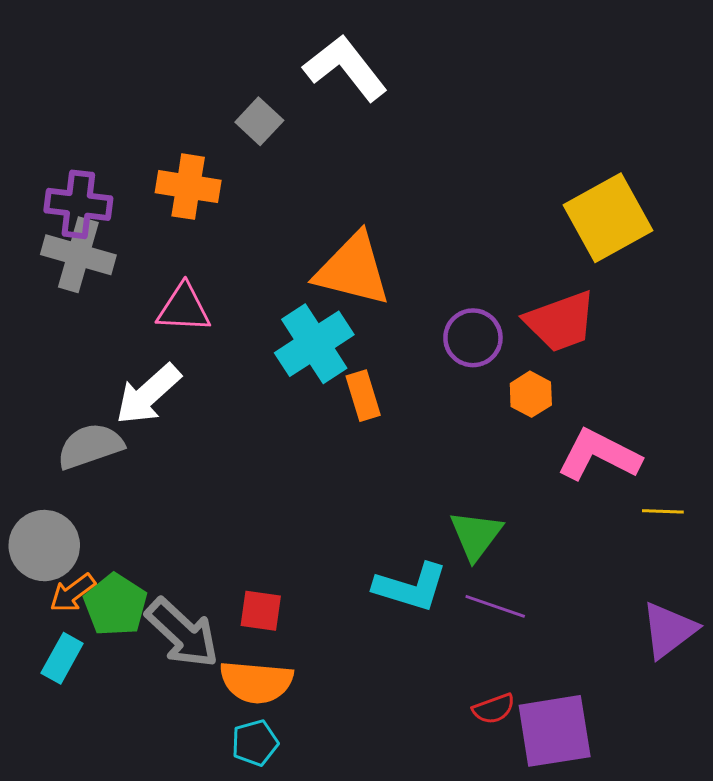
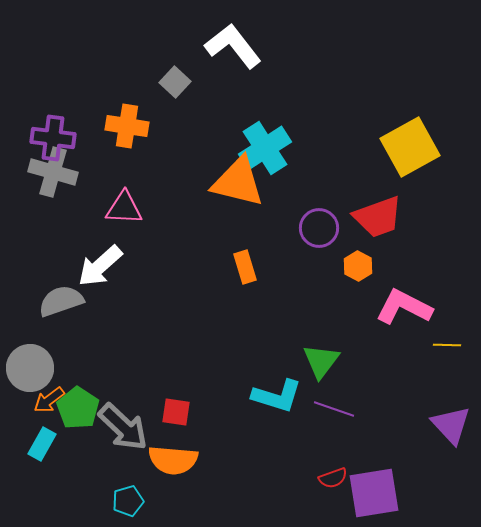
cyan cross: (314, 344) -> (265, 148), moved
purple triangle: (669, 630) -> (451, 425), turned -36
cyan pentagon: (255, 743) -> (128, 501), moved

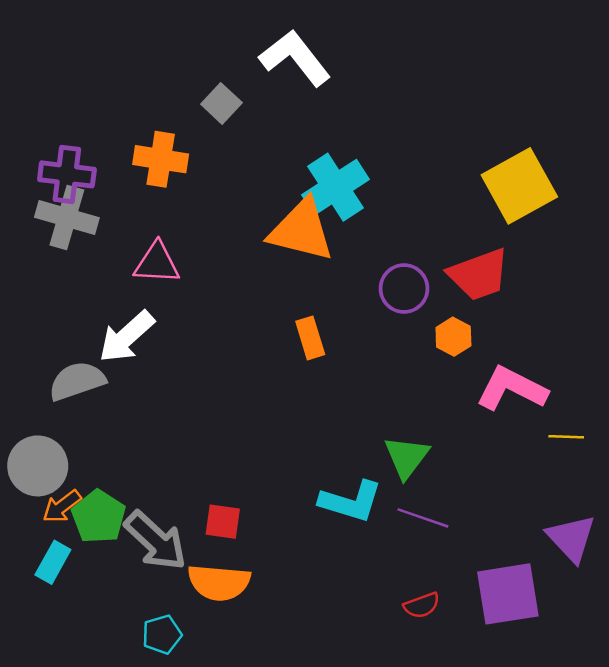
purple square: (374, 493) -> (508, 594), moved

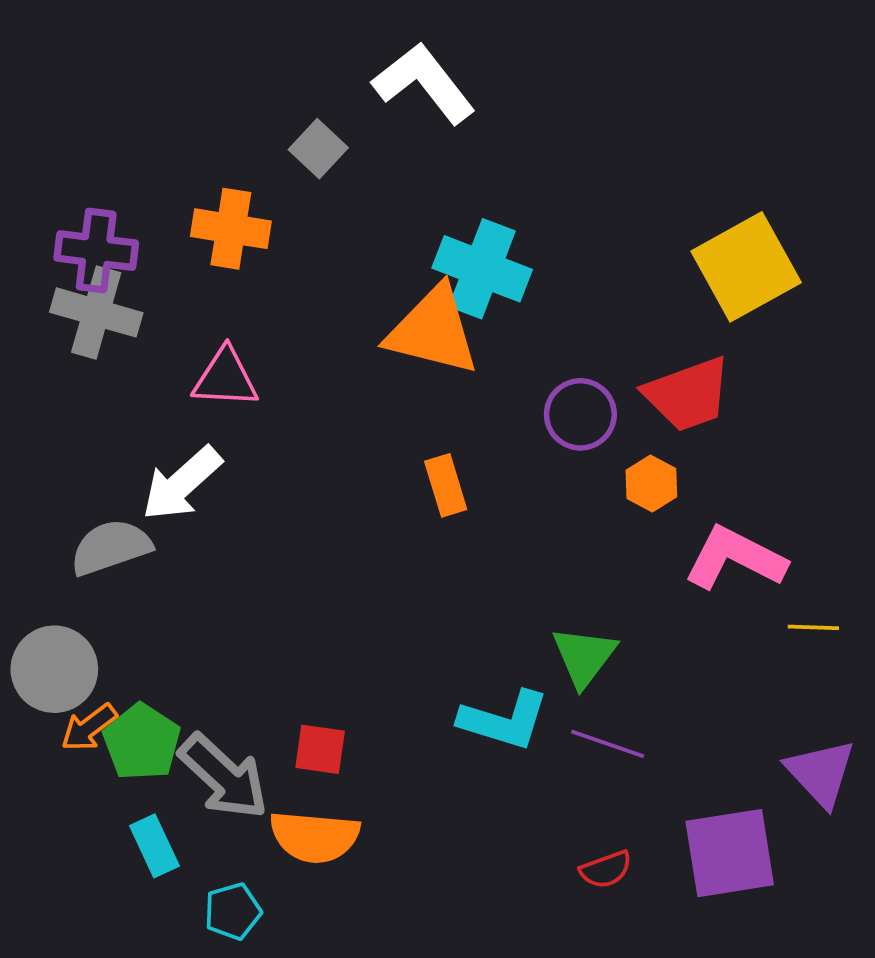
cyan cross: (336, 187) -> (482, 269), turned -36
cyan rectangle: (53, 562) -> (154, 846), moved, turned -54

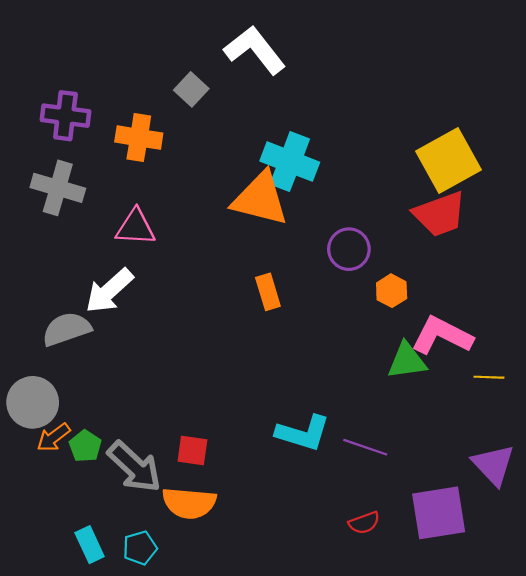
purple cross: (96, 251) -> (65, 116), moved
red trapezoid: (688, 394) -> (440, 214), moved
green triangle: (584, 656) -> (407, 361), moved, turned 45
green pentagon: (142, 742) -> (85, 446), size x0.7
cyan rectangle: (154, 846) -> (90, 545), moved

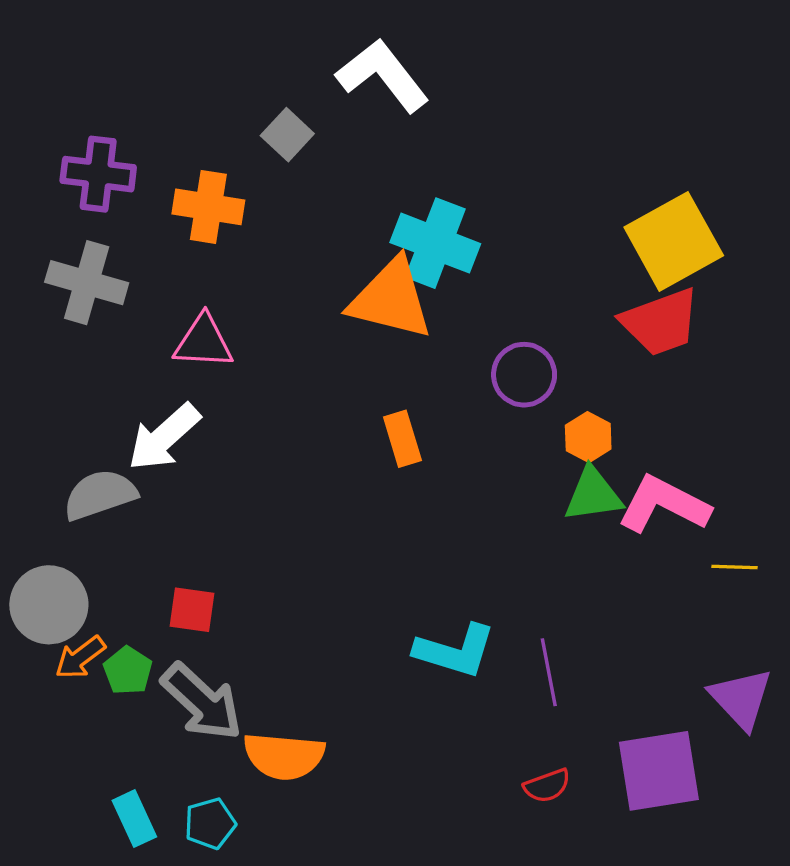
green triangle: (407, 361) -> (593, 495), moved
purple line: (365, 447) -> (549, 672), turned 60
red square: (192, 451) -> (192, 610), moved

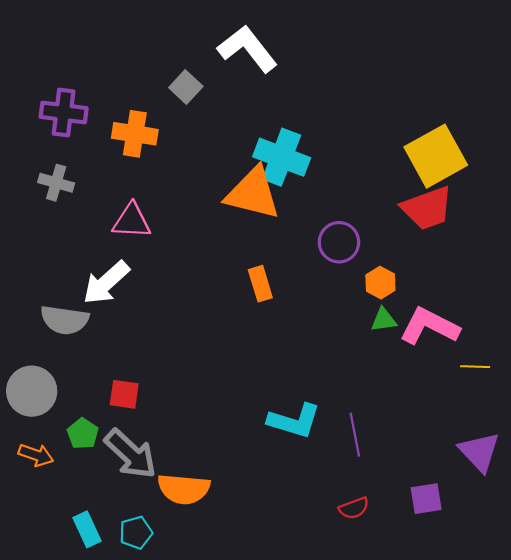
gray cross: (87, 283) -> (56, 183), size x0.7
gray semicircle: (100, 495) -> (65, 320), turned -153
green triangle: (593, 495) -> (384, 320), size x0.7
orange arrow: (80, 657) -> (36, 455), moved, turned -124
purple square: (659, 771) -> (426, 499), size x0.6

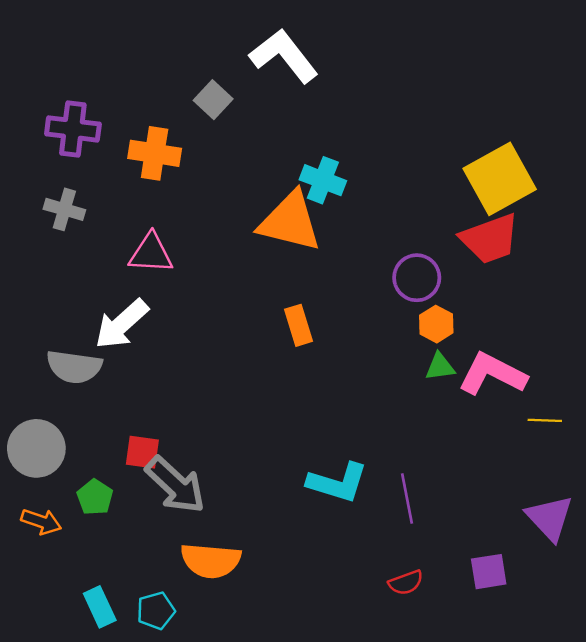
cyan cross: (282, 157) -> (323, 180), size x0.7
purple circle: (339, 242) -> (417, 278), moved
gray arrow: (131, 454) -> (175, 485), moved

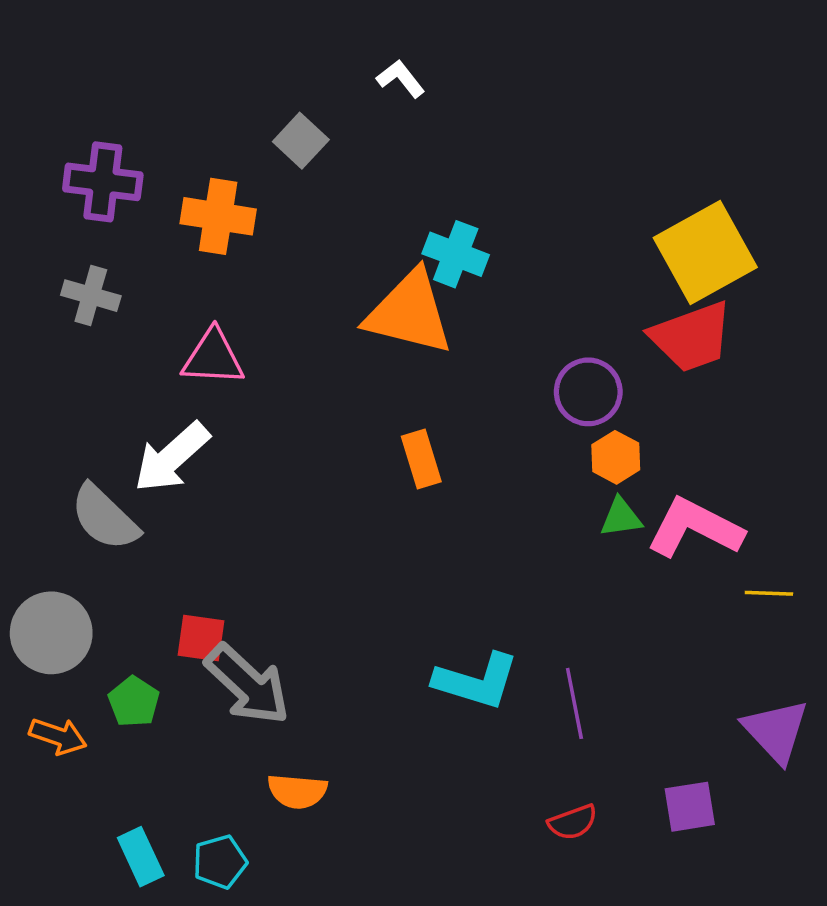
white L-shape: (284, 56) -> (401, 79), size x0.5
gray semicircle: (74, 367) -> (105, 518), turned 36
orange semicircle: (211, 561) -> (297, 791), size x0.7

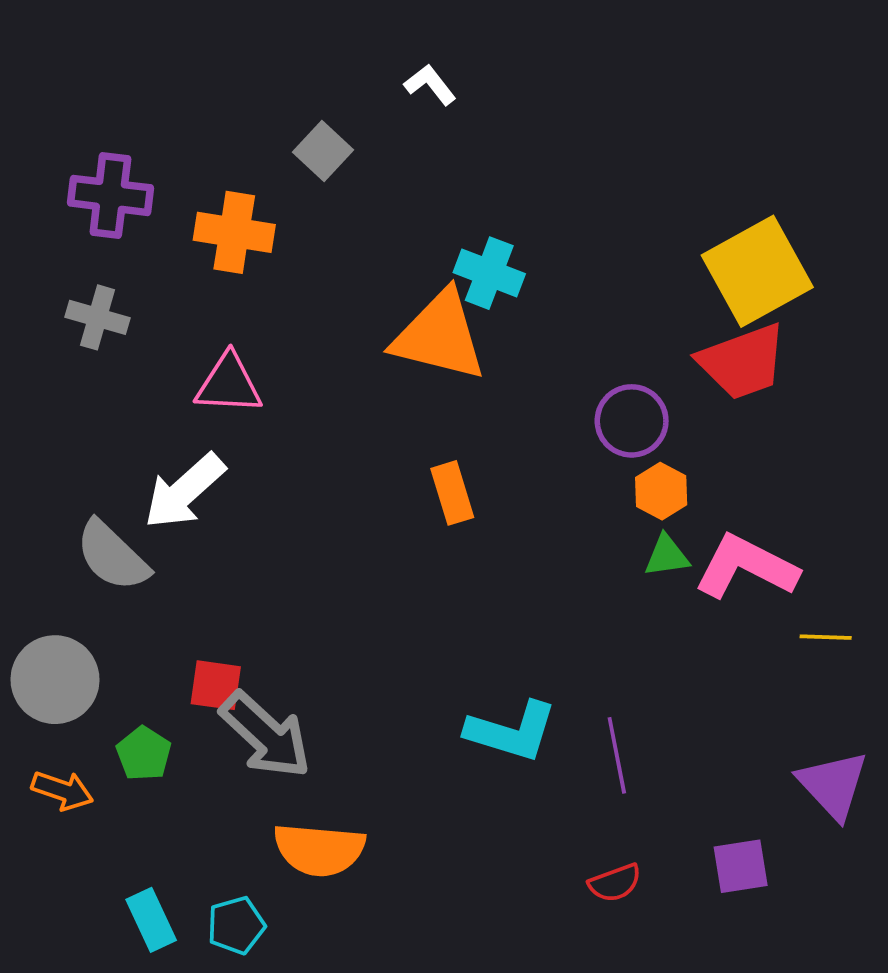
orange semicircle: (297, 791) -> (319, 850), size x1.4

